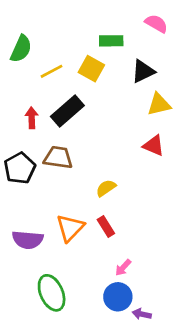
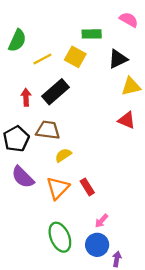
yellow semicircle: (106, 188) -> (63, 155), moved
purple semicircle: (28, 240) -> (23, 177), moved, turned 40
green ellipse: (52, 293) -> (60, 237), moved
purple arrow: (142, 314) -> (117, 259), turned 88

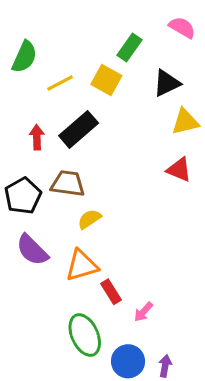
green rectangle: (92, 34) -> (130, 48), turned -54
red rectangle: (87, 187) -> (111, 292), moved
orange triangle: (58, 188) -> (82, 265), turned 30
blue circle: (97, 245) -> (128, 361), moved

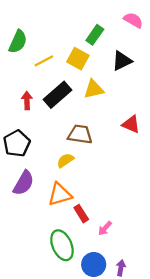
yellow triangle: (185, 122) -> (94, 89), moved
brown trapezoid: (68, 184) -> (80, 134), moved
purple semicircle: (32, 250) -> (24, 183), turned -105

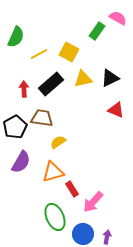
green rectangle: (95, 35) -> (97, 31), moved
black triangle: (122, 61) -> (110, 78), moved
brown trapezoid: (80, 134) -> (42, 118), moved
pink arrow: (105, 228) -> (93, 202), size x1.6

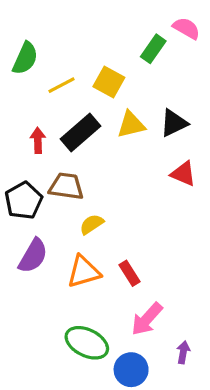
red rectangle: (72, 189) -> (129, 273), moved
green ellipse: (55, 217) -> (87, 343), turned -40
purple arrow: (107, 237) -> (183, 352), moved

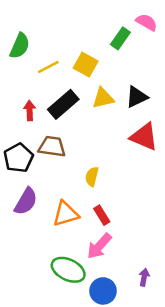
red triangle: (183, 174) -> (144, 137), size x1.4
yellow semicircle: (92, 224) -> (92, 176), moved, turned -42
pink arrow: (147, 319) -> (99, 246), moved

